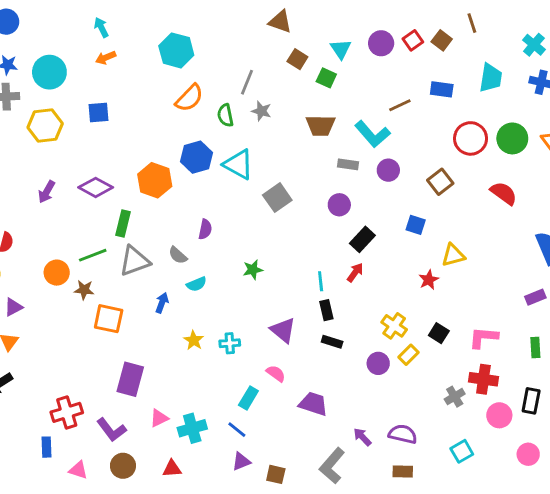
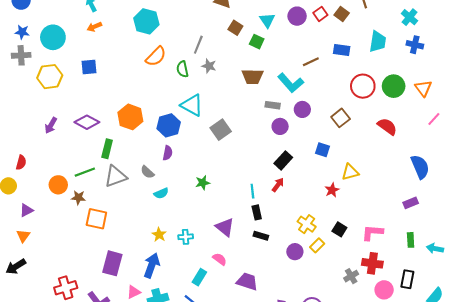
blue hexagon: (197, 157) -> (169, 125), moved
purple circle: (339, 205) -> (280, 126), moved
blue arrow: (162, 303) -> (152, 265), moved, size x1.6

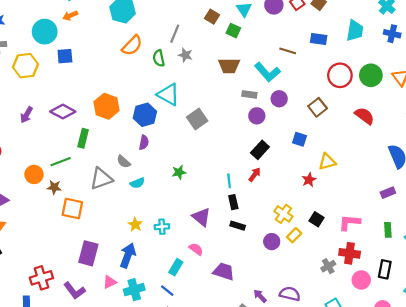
cyan circle: (53, 37) -> (45, 32), moved
brown line: (311, 62) -> (288, 51), turned 42
gray triangle: (116, 176) -> (101, 179), moved

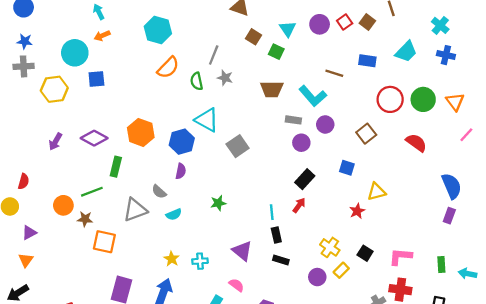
cyan trapezoid: (355, 31) -> (406, 52), turned 35
purple rectangle: (388, 193) -> (449, 216), moved, turned -48

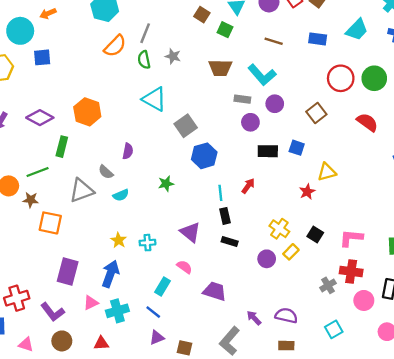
gray line: (214, 55) -> (145, 33), moved
brown line: (334, 73) -> (274, 41), moved
blue hexagon: (182, 142) -> (204, 156), moved
black rectangle: (305, 179) -> (268, 151), moved, turned 48

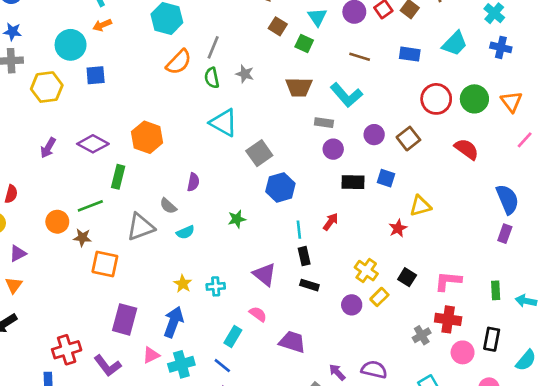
purple circle: (275, 104) -> (374, 135), moved

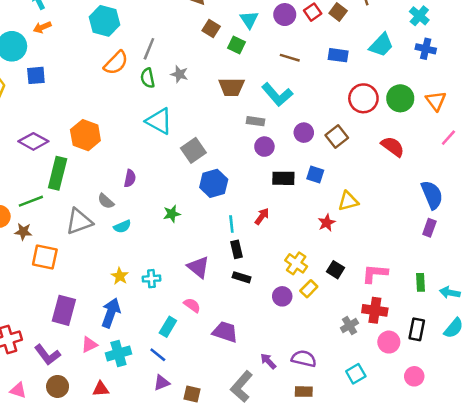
green rectangle: (118, 177) -> (58, 173), size x1.4
cyan semicircle: (526, 360) -> (454, 328), moved

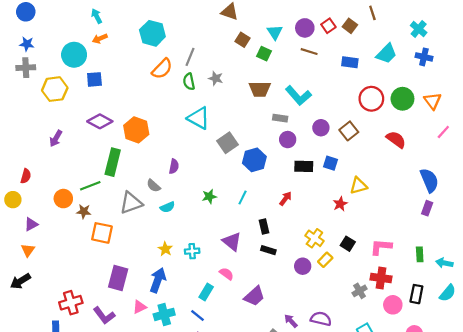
brown line: (290, 58) -> (309, 52), moved
purple diamond: (33, 141) -> (100, 121), moved
blue hexagon: (214, 183) -> (254, 160), moved
cyan line: (231, 224) -> (243, 197), moved, turned 32
purple trapezoid: (225, 332) -> (254, 296), turned 120

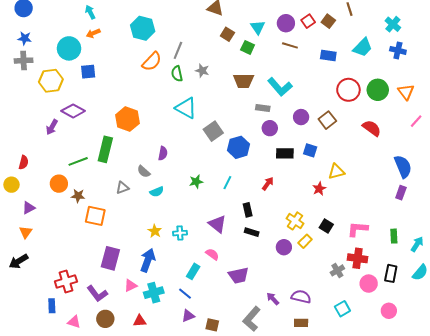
purple diamond: (100, 121) -> (73, 111), moved
green line: (90, 186) -> (78, 161), moved
gray triangle: (131, 203) -> (122, 188), size x0.6
cyan arrow: (444, 263) -> (417, 244), turned 112
purple trapezoid: (254, 296) -> (238, 275), turned 30

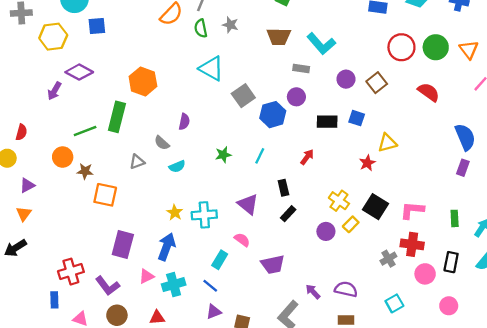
purple circle: (270, 128) -> (296, 97), moved
black square: (326, 226) -> (376, 207), size x1.5
black rectangle: (252, 232) -> (288, 214), turned -64
cyan cross: (180, 233) -> (204, 215), size x1.5

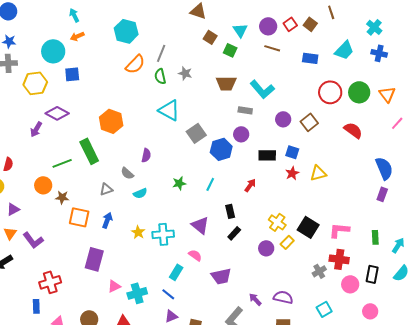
green rectangle: (117, 117) -> (89, 151), turned -40
red star: (367, 163) -> (292, 173), moved
blue arrow: (167, 247) -> (107, 220), moved, size x0.7
purple L-shape: (108, 286) -> (33, 240), moved

